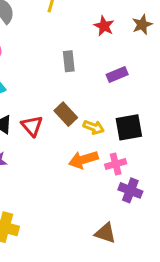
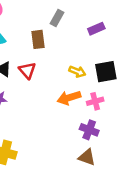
gray rectangle: (69, 61) -> (57, 18), turned 35
brown rectangle: (66, 114) -> (38, 39), moved, turned 36
purple cross: (130, 190) -> (89, 130), moved

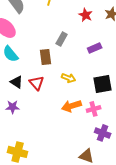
yellow arrow: (77, 72) -> (69, 78), moved
purple cross: (89, 130) -> (103, 133), moved

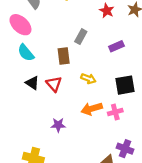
purple star: (13, 107) -> (58, 125), moved
purple cross: (103, 133) -> (125, 149), moved

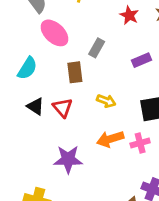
pink ellipse: (20, 25) -> (54, 33), moved
cyan semicircle: (26, 53) -> (27, 68), turned -108
purple star: (58, 125) -> (68, 159), size x1.5

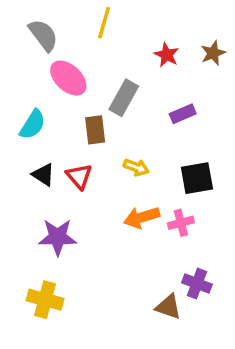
gray rectangle: (97, 48) -> (124, 98), size x1.4
purple star: (68, 159) -> (58, 237), moved

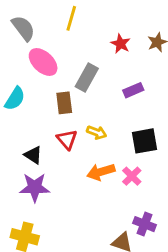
black triangle: (43, 175) -> (33, 155), moved
red triangle: (79, 176) -> (67, 139), moved
pink cross: (181, 223) -> (132, 176), turned -30

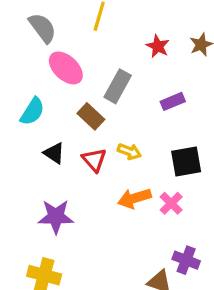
brown rectangle: (64, 103) -> (91, 116), turned -40
black triangle: (33, 155) -> (54, 153), moved

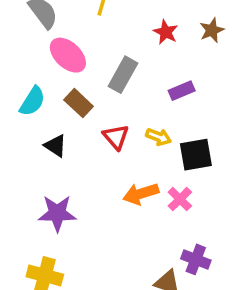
brown rectangle: (91, 116) -> (79, 103), moved
yellow arrow: (129, 151) -> (159, 137), moved
red triangle: (94, 160) -> (116, 137), moved

